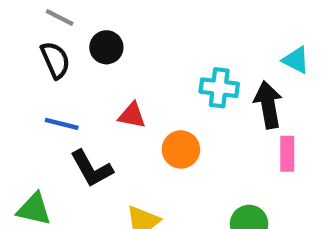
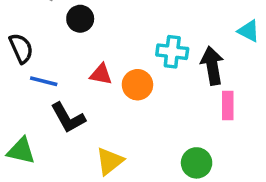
black semicircle: (55, 60) -> (21, 48), moved
cyan triangle: (296, 60) -> (249, 31), moved
orange circle: (181, 149) -> (137, 85), moved

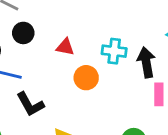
black circle: (80, 19) -> (23, 33), moved
red triangle: (101, 74) -> (65, 47), moved

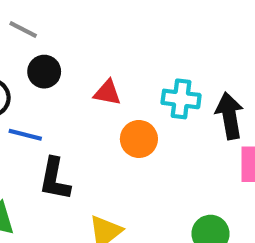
black L-shape: (30, 104) -> (55, 179), turned 40

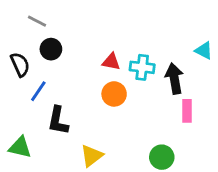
red triangle: (107, 93) -> (111, 62), moved
blue line: (25, 135) -> (38, 91), turned -70

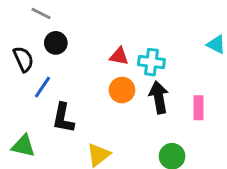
black arrow: (174, 79) -> (159, 97), moved

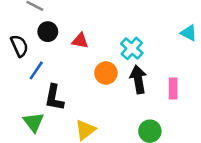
red triangle: (119, 56) -> (80, 41), moved
cyan cross: (151, 62) -> (132, 48), turned 35
green triangle: (23, 146) -> (34, 122), moved, turned 40

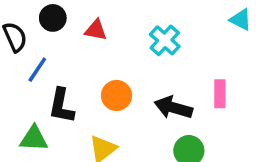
orange circle: (106, 73) -> (117, 95), moved
black arrow: (138, 79) -> (173, 108), moved, turned -64
green triangle: (34, 122) -> (34, 139), turned -50

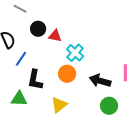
black circle: (53, 18) -> (38, 29), moved
cyan cross: (165, 40) -> (75, 53), moved

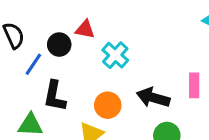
black circle: (38, 29) -> (59, 45), moved
orange circle: (67, 74) -> (108, 105), moved

